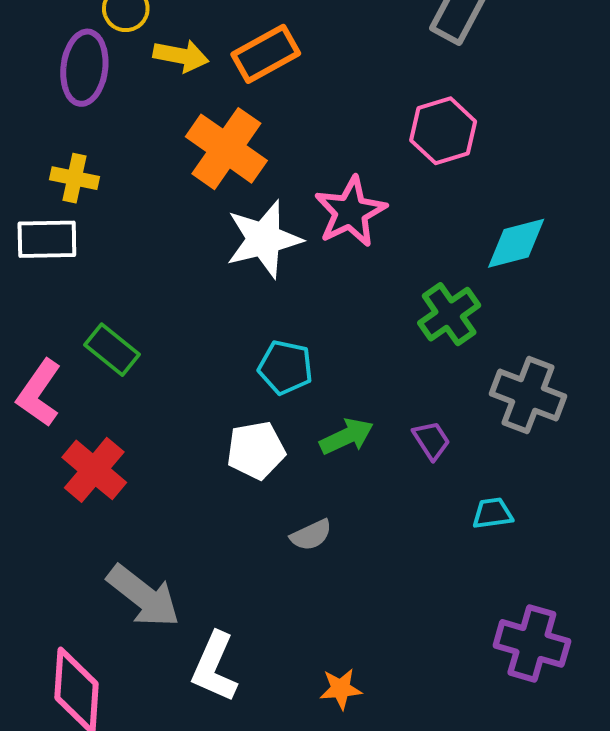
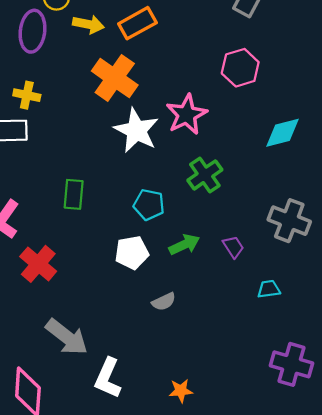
white star: (264, 239) -> (136, 130), turned -30
green cross: (449, 314) -> (205, 175), moved
green rectangle: (112, 350) -> (74, 194), moved, turned 56

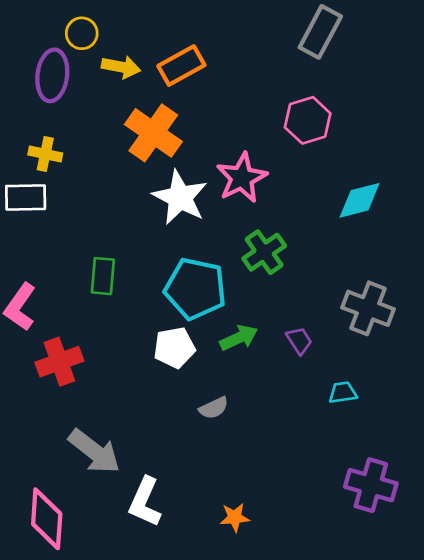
cyan pentagon: (149, 205) -> (195, 289), size x1.6
red cross: (38, 264) -> (59, 362), turned 30

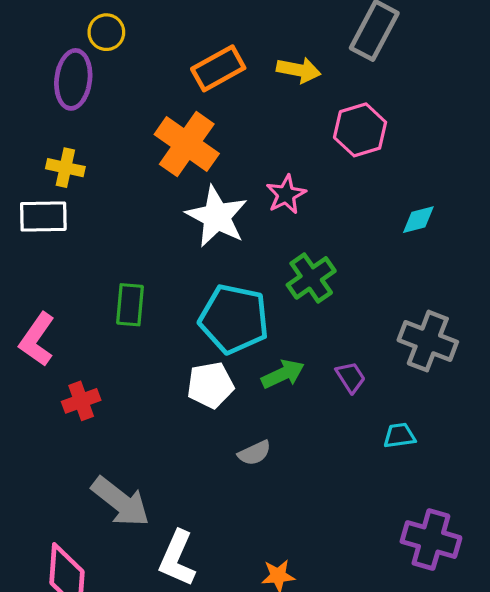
yellow arrow: (121, 67) -> (299, 70), moved
pink star: (242, 178) -> (286, 194), size x0.7
cyan diamond: (360, 200) -> (418, 220), size x0.7
red cross: (59, 362) -> (81, 401), size x0.7

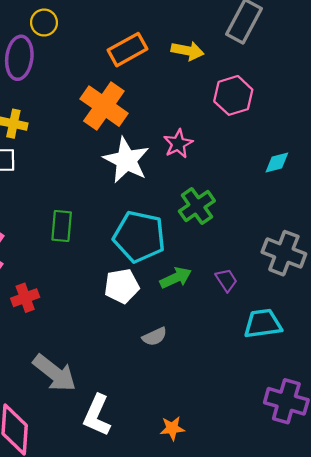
cyan trapezoid: (399, 436) -> (263, 324), size x1.6

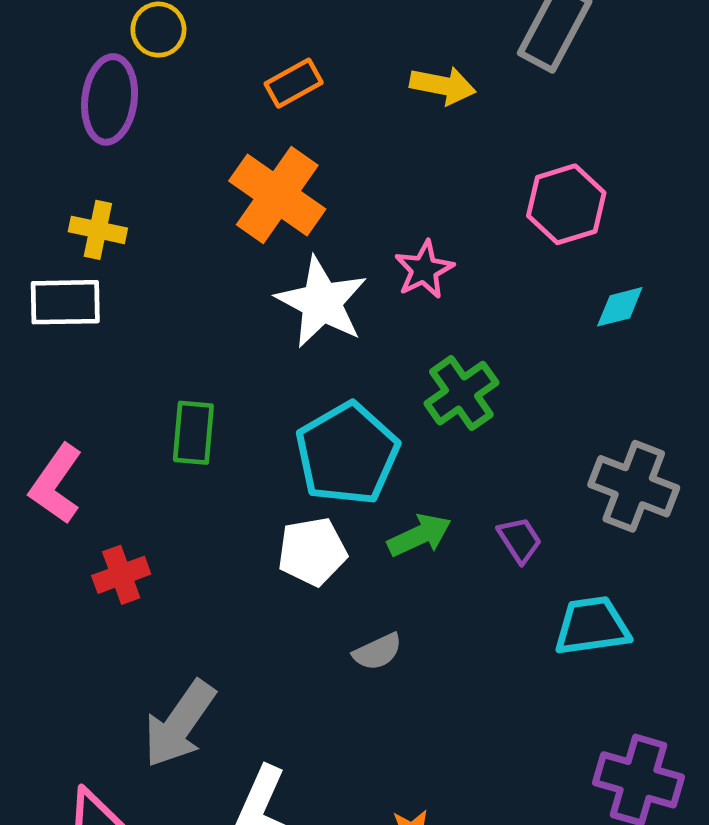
orange rectangle: (128, 50) -> (294, 83), moved, size x0.7
pink hexagon: (233, 95) -> (566, 204), moved
cyan pentagon: (139, 237) -> (347, 454), turned 30
gray arrow: (55, 373) -> (179, 724), turned 87

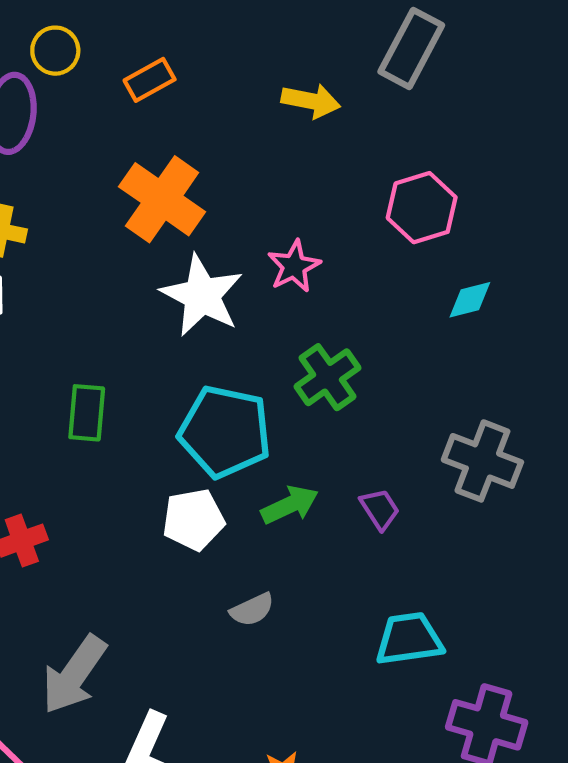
orange rectangle: (294, 83) -> (150, 80), moved
cyan pentagon: (347, 454) -> (225, 432), turned -30
cyan trapezoid: (592, 626) -> (409, 639), moved

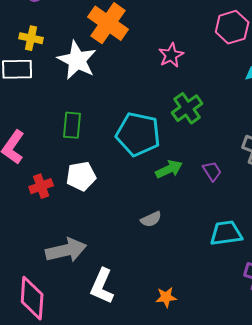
white star: (202, 296) -> (77, 60), moved
white pentagon: (193, 520) -> (81, 176), moved
gray arrow: (74, 675) -> (66, 250), turned -138

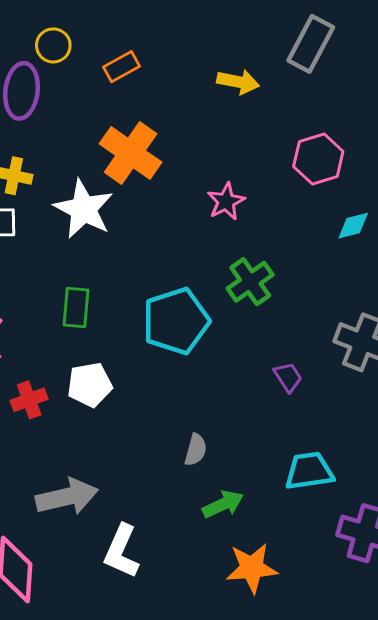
cyan pentagon: (138, 134) -> (176, 321), turned -30
green arrow: (169, 169) -> (223, 504), moved
gray semicircle: (151, 219) -> (196, 450), turned -50
orange star: (166, 297) -> (252, 568), moved, size x1.6

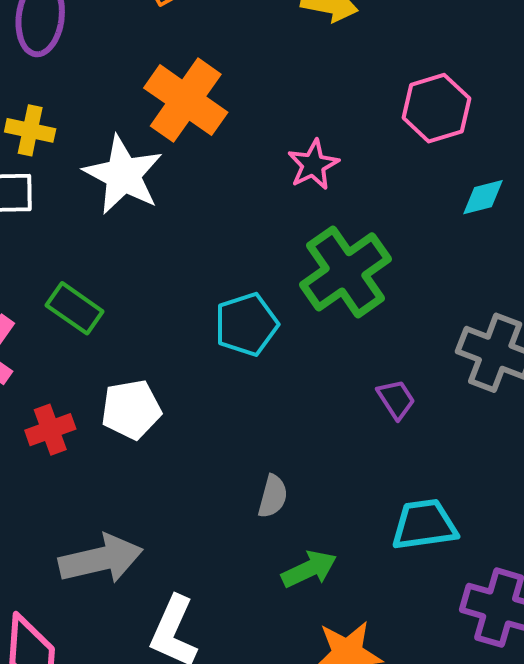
green cross: (250, 282) -> (345, 272), size x1.4
green rectangle: (76, 307) -> (75, 308), moved, turned -60
cyan pentagon: (176, 321) -> (246, 324), size x0.7

